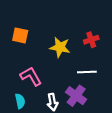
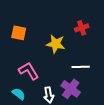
red cross: (91, 40) -> (82, 28), moved
cyan semicircle: (20, 101) -> (19, 94), turned -40

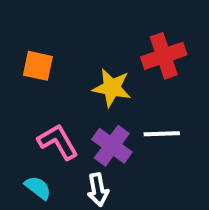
red cross: (82, 28) -> (164, 56), size x1.5
purple cross: (71, 89) -> (112, 146), moved

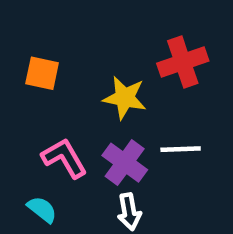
white arrow: (98, 190) -> (129, 212), moved

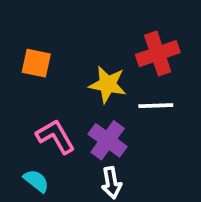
white line: (181, 149) -> (156, 106), moved

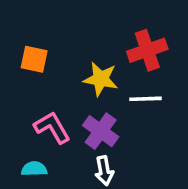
cyan semicircle: (36, 181) -> (34, 169), turned -40

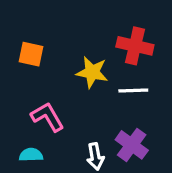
red cross: (147, 50) -> (135, 46), turned 32
purple cross: (101, 131) -> (132, 145), moved

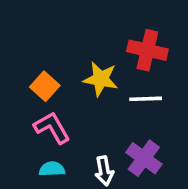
orange square: (31, 54) -> (45, 86), moved, turned 30
cyan semicircle: (31, 155) -> (52, 169), moved

